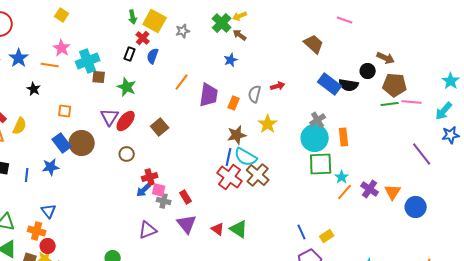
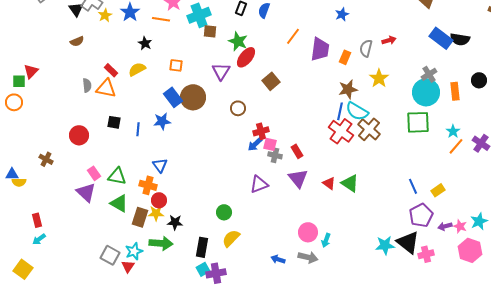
black circle: (368, 71) -> (479, 80), moved
red ellipse: (126, 121) -> (246, 57), moved
yellow semicircle: (20, 126) -> (137, 69), moved, turned -144
green square: (321, 164) -> (418, 122), moved

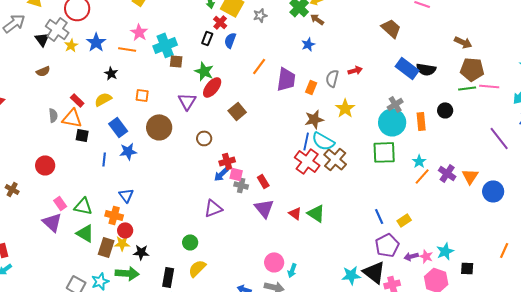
blue rectangle: (173, 97) -> (118, 127), moved
black square: (114, 122) -> (82, 135), moved
purple triangle: (259, 184) -> (213, 208), moved

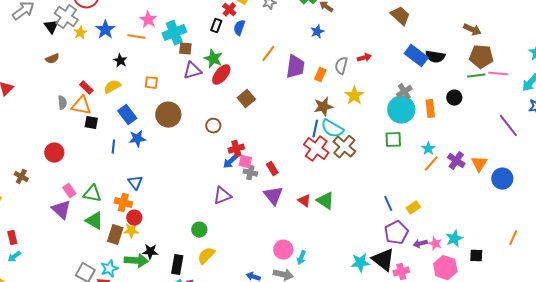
purple triangle: (187, 101) -> (192, 71), moved, turned 42
green square: (384, 152) -> (393, 140), size x0.7
black star: (141, 252) -> (150, 252), moved

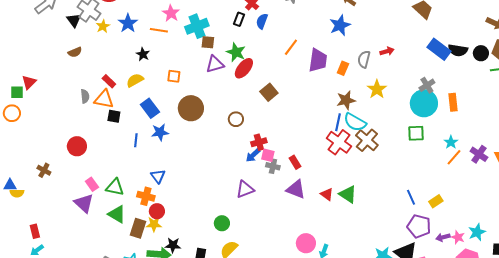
blue star: (317, 32) -> (340, 25), size x1.5
black circle: (454, 98) -> (481, 53), moved
purple triangle: (273, 196) -> (296, 189), turned -30
purple pentagon: (396, 233) -> (419, 226), turned -30

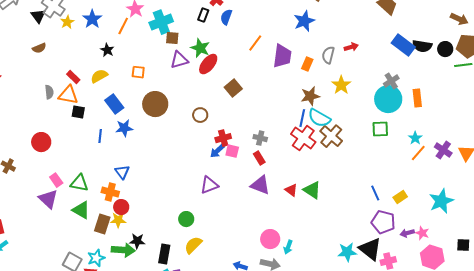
orange line: (159, 30) -> (123, 26), turned -72
gray cross: (273, 166) -> (260, 138), moved
cyan star: (477, 232) -> (441, 201), moved, size x1.4

